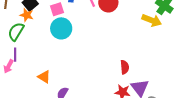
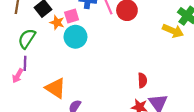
orange star: (27, 15) -> (57, 22), moved
orange triangle: (44, 77) -> (56, 88), size x1.5

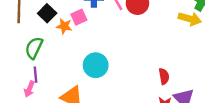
cyan circle: (75, 37) -> (96, 65), moved

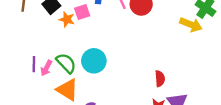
green semicircle: (34, 48) -> (66, 63), moved, turned 105
pink arrow: (29, 89) -> (46, 68), moved

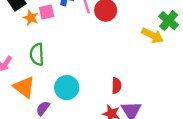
cyan circle: (94, 61) -> (67, 88), moved
green semicircle: (66, 63) -> (37, 54), moved, turned -145

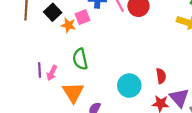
orange triangle: (24, 87) -> (73, 92), turned 30
cyan circle: (67, 88) -> (129, 86), moved

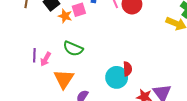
green semicircle: (80, 59) -> (73, 49), turned -60
red semicircle: (161, 76) -> (128, 69), moved

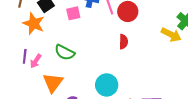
orange star: (65, 16) -> (34, 24), moved, size x1.5
red semicircle: (128, 69) -> (123, 42), moved

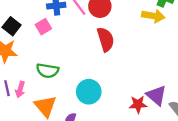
red semicircle: (123, 42) -> (106, 39), size x1.5
cyan circle: (107, 85) -> (89, 92), moved

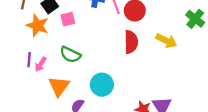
yellow arrow: (153, 16) -> (166, 41), moved
pink square: (43, 27) -> (68, 19), moved

